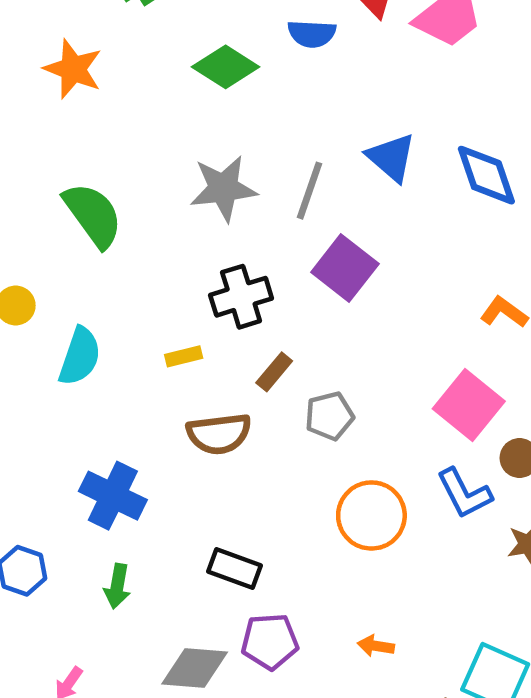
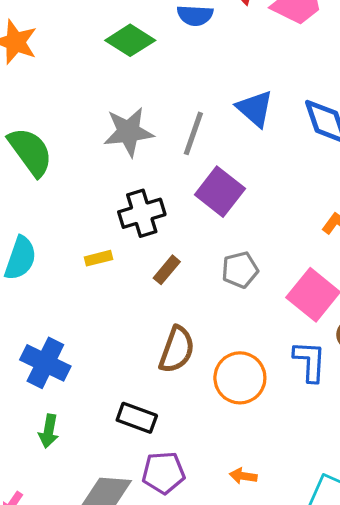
gray pentagon: (329, 416) -> (240, 270), moved
brown semicircle: (219, 434) -> (177, 350), moved, turned -63
blue L-shape: (464, 493) -> (310, 361), turned -150

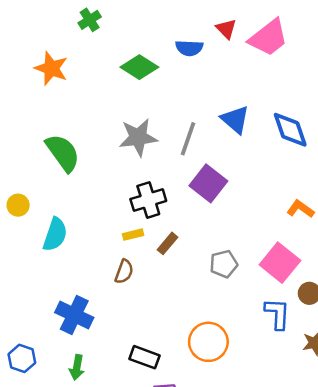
yellow rectangle: (99, 258) -> (133, 235), moved
gray pentagon: (240, 270) -> (224, 264), moved
brown semicircle: (177, 350) -> (124, 272), moved, size x0.7
orange circle: (240, 378) -> (208, 342), moved

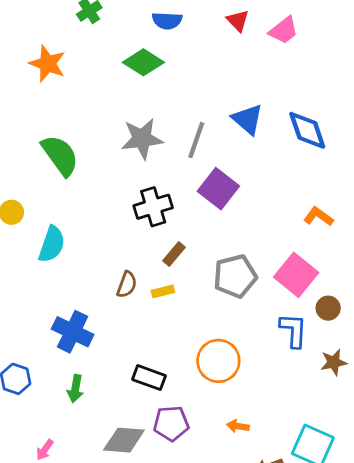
pink trapezoid: (268, 38) -> (284, 30), size x0.7
blue semicircle: (189, 48) -> (167, 21), moved
yellow rectangle: (133, 235) -> (163, 291), moved
gray pentagon: (224, 264) -> (235, 276), size x1.4

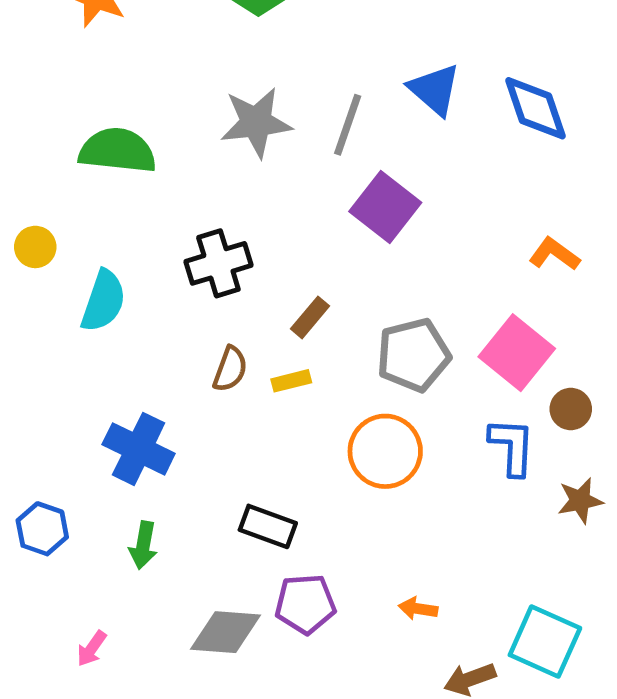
green semicircle: (60, 155) -> (117, 151), turned -48
black cross: (153, 207) -> (218, 263), moved
orange circle: (218, 361) -> (385, 451), moved

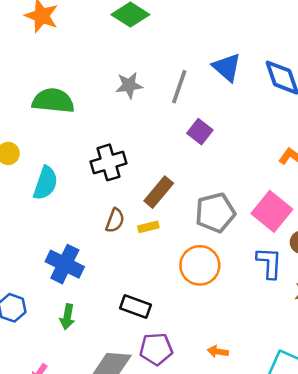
gray star: (256, 122) -> (129, 85), size x0.7
purple square: (385, 207) -> (200, 132), size x0.7
brown rectangle: (310, 317) -> (159, 192), size x1.4

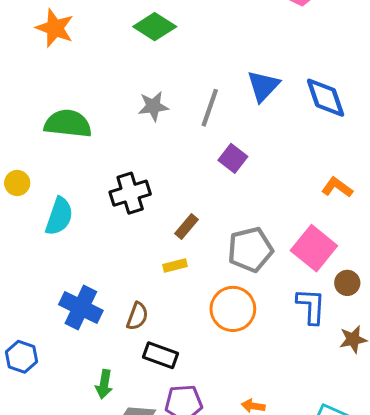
blue triangle: (227, 67) -> (263, 86), turned 32
brown rectangle: (159, 192) -> (187, 226), size x0.7
brown semicircle: (115, 220) -> (137, 316), moved
green arrow: (67, 317) -> (104, 384), moved

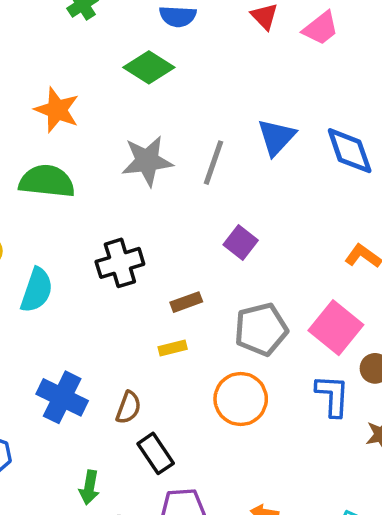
orange star: (55, 28) -> (57, 110), moved
gray star: (153, 106) -> (147, 161), size x1.4
purple square: (233, 158) -> (241, 243), moved
brown rectangle: (187, 226) -> (186, 302), turned 30
black rectangle: (161, 355) -> (156, 453), turned 36

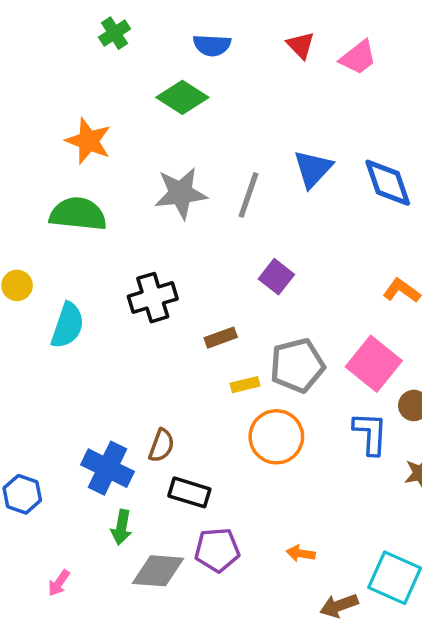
yellow rectangle: (173, 348) -> (245, 385), moved
blue cross: (62, 397) -> (108, 468), moved
black rectangle: (156, 453) -> (189, 492), turned -39

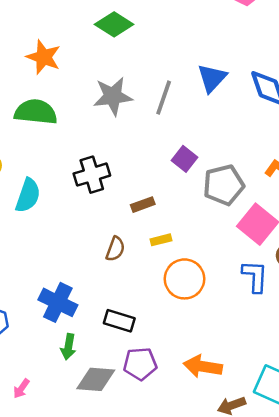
gray pentagon: (297, 365) -> (224, 185), moved
brown semicircle: (161, 445) -> (115, 249), moved
orange arrow: (301, 553) -> (203, 366), size x1.8

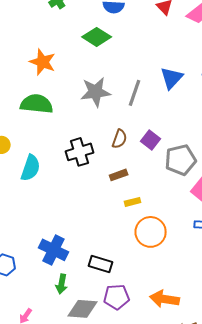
brown semicircle: (115, 249) -> (120, 139), moved

